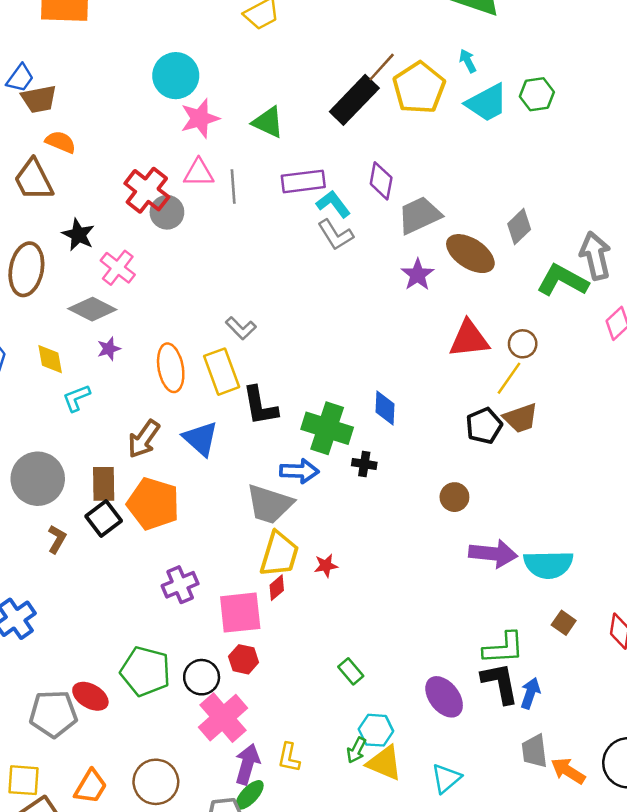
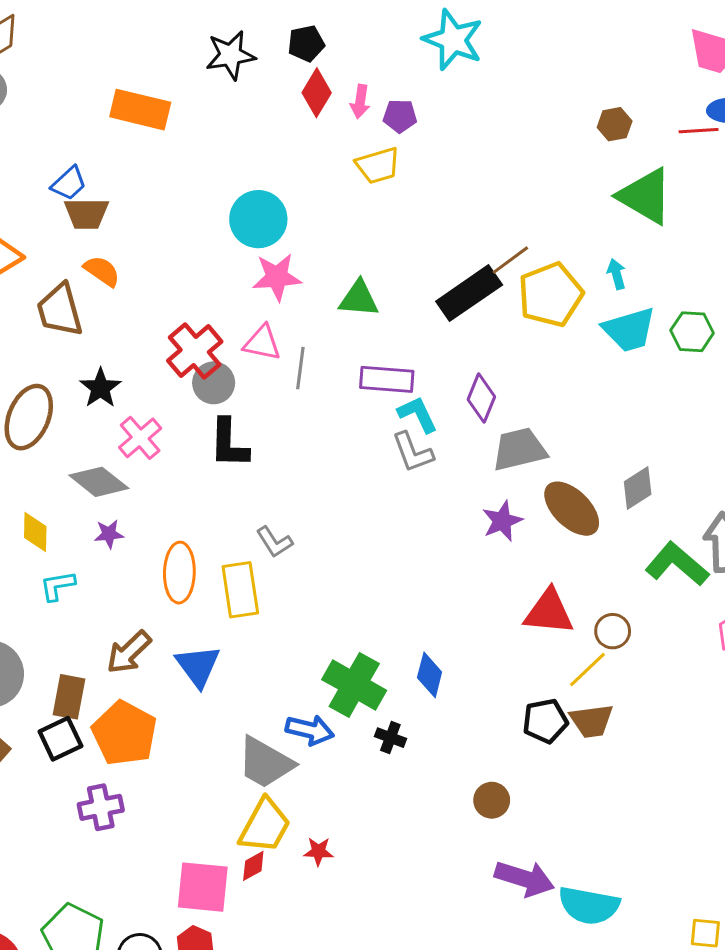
green triangle: (268, 122) -> (359, 299), turned -32
black L-shape: (260, 406) -> (229, 443), moved
purple cross: (180, 585) -> (101, 807), moved

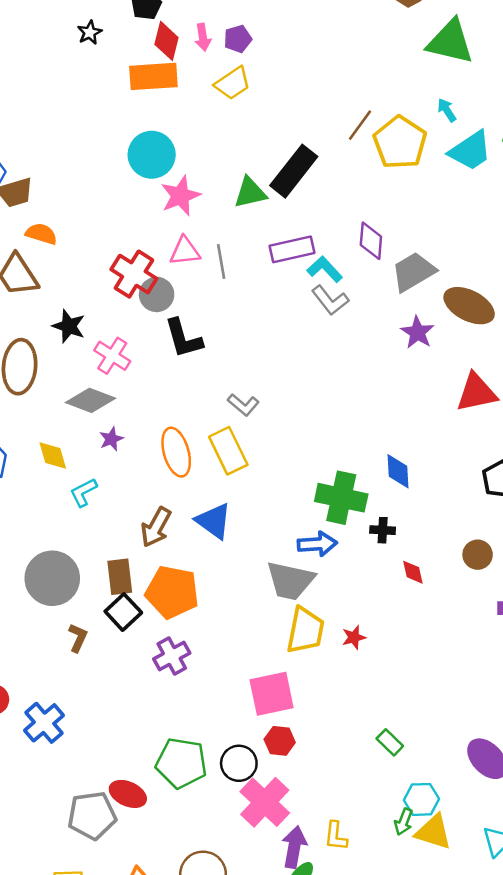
black star: (231, 55) -> (90, 33), size x0.6
orange rectangle: (140, 110) -> (153, 76), moved
black rectangle: (469, 293) -> (294, 171), moved
red diamond: (253, 866) -> (413, 572), moved, turned -56

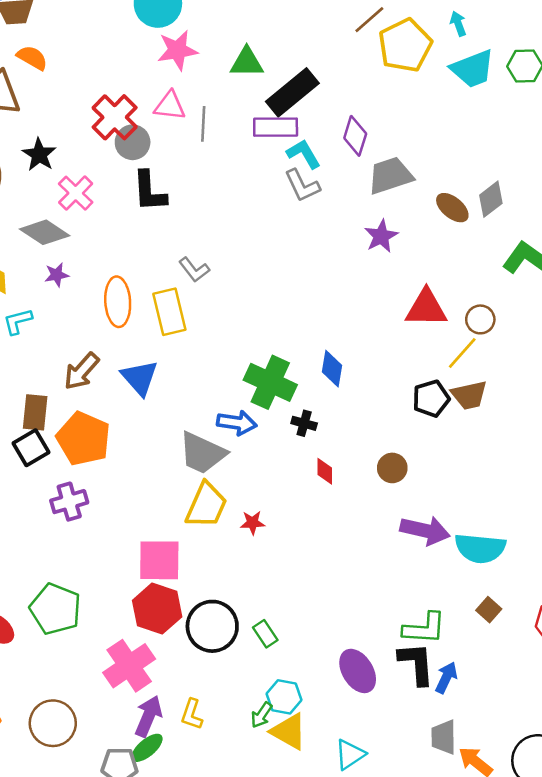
black rectangle: (294, 171) -> (292, 92), moved
brown ellipse: (469, 306) -> (452, 208), moved, size x0.7
red hexagon: (280, 741) -> (157, 609), size x1.6
black circle: (239, 763) -> (212, 626), moved, size x1.4

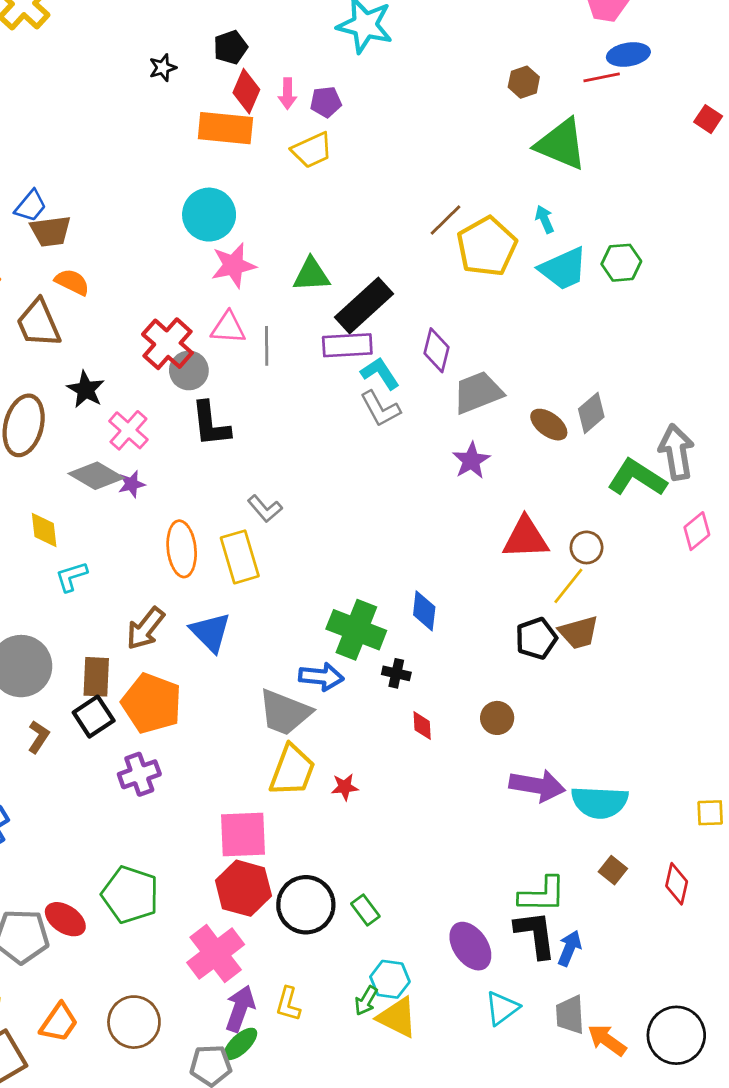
purple star: (57, 275) -> (132, 484), moved
cyan triangle: (350, 755) -> (502, 1008), moved

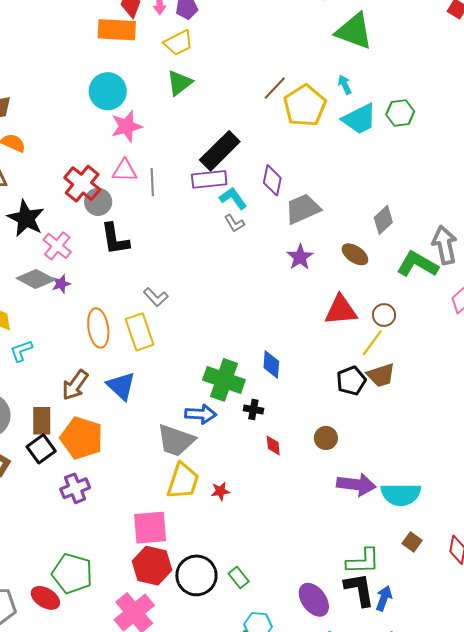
green triangle: (311, 275) -> (179, 83), moved, turned -32
black star: (86, 390) -> (26, 218), size x1.4
gray L-shape: (380, 409) -> (234, 223), size x0.7
brown ellipse: (549, 425) -> (355, 254), moved
red ellipse: (65, 919) -> (45, 598), moved

